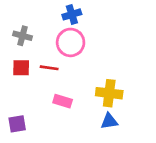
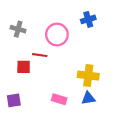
blue cross: (72, 14) -> (88, 19), moved
red square: (21, 68) -> (24, 67), moved
pink rectangle: (63, 101) -> (59, 99), moved

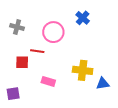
blue cross: (88, 19) -> (83, 18), turned -32
blue triangle: (88, 98) -> (103, 83), moved
pink rectangle: (59, 99) -> (48, 81), moved

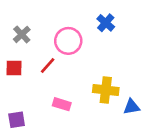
gray cross: (17, 27) -> (22, 34), turned 32
red line: (37, 51) -> (48, 65), turned -56
red square: (22, 62) -> (14, 68), moved

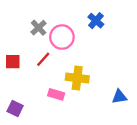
gray cross: (22, 34) -> (39, 28), moved
yellow cross: (106, 90) -> (77, 78), moved
purple square: (17, 120) -> (15, 108), turned 35

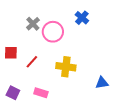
red line: (43, 59) -> (32, 62), moved
pink rectangle: (56, 94) -> (41, 93), moved

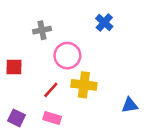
gray cross: (33, 24) -> (42, 30), turned 32
pink circle: (53, 32) -> (67, 56), moved
red line: (32, 62) -> (51, 90), moved

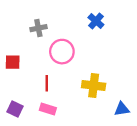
yellow cross: (84, 85) -> (94, 86), moved
red line: (51, 90) -> (47, 83), turned -42
blue triangle: (130, 105) -> (122, 109), moved

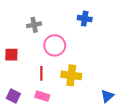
blue cross: (96, 21) -> (85, 19), turned -32
yellow cross: (94, 86) -> (71, 75), moved
blue triangle: (122, 109) -> (107, 96), turned -32

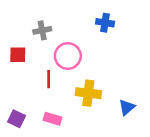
red square: (11, 55) -> (18, 55), moved
red line: (41, 73) -> (49, 79), moved
blue triangle: (107, 96) -> (127, 107), moved

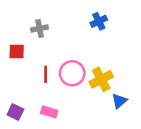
blue cross: (105, 23) -> (99, 21), turned -35
pink circle: (68, 56) -> (72, 73), moved
yellow cross: (88, 93) -> (101, 79), moved, turned -35

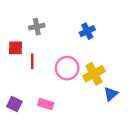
blue cross: (99, 21) -> (87, 31), moved
red line: (46, 74) -> (32, 61), moved

